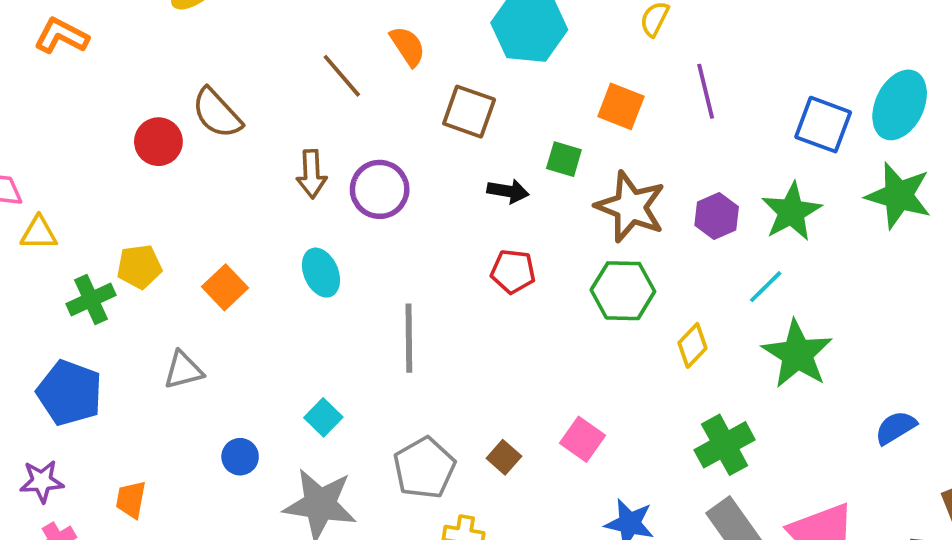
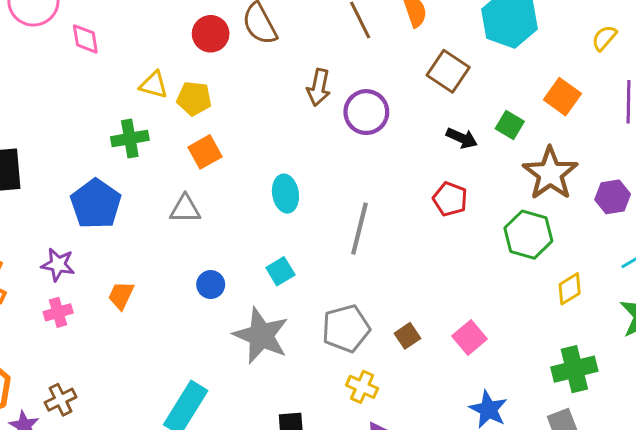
yellow triangle: (39, 233) -> (154, 85), moved
yellow pentagon: (139, 267) -> (194, 98), moved
cyan ellipse: (321, 273) -> (285, 194), moved
orange square: (225, 287) -> (205, 152), moved

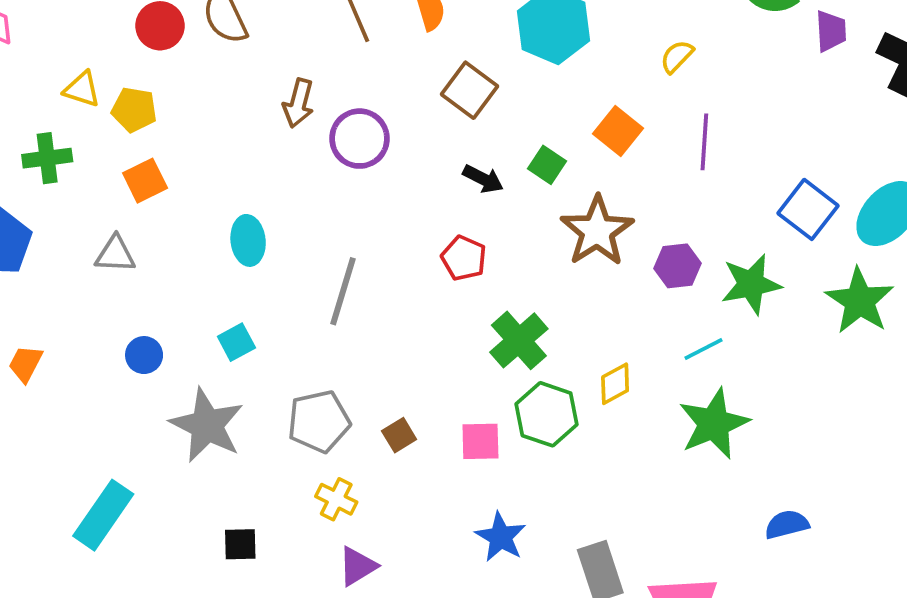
green hexagon: (528, 235) -> (547, 414), moved
pink square: (470, 338) -> (480, 441), turned 36
green cross: (574, 369) -> (519, 340), moved, turned -30

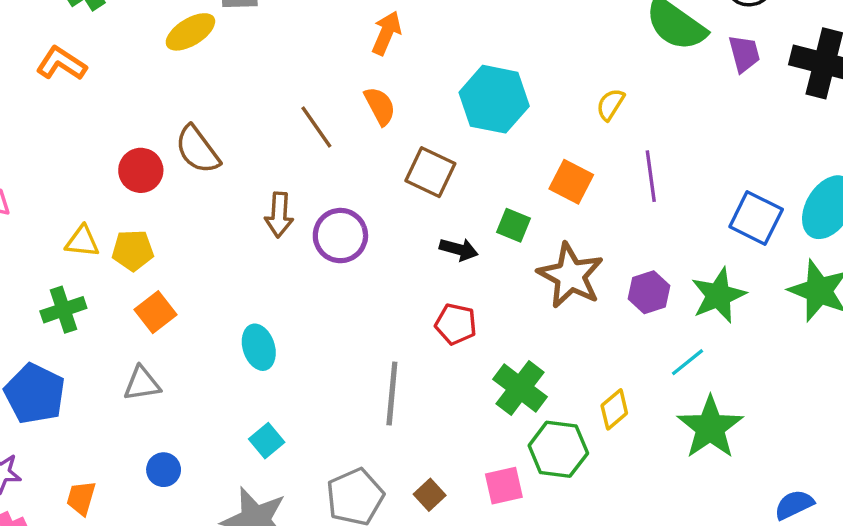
gray line: (343, 291) -> (392, 394), moved
blue circle: (144, 355) -> (164, 470), moved

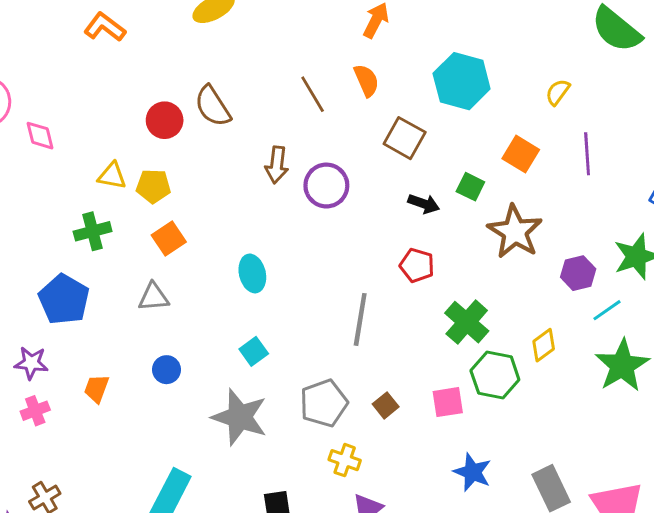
purple hexagon: (649, 292) -> (578, 273), moved

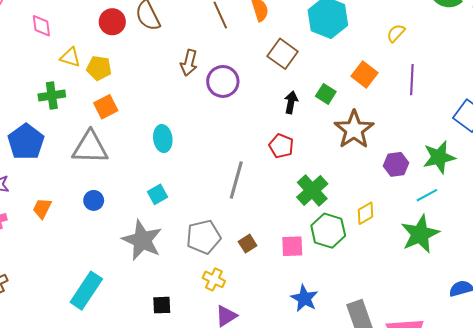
pink diamond: (40, 136) -> (41, 26), moved
black arrow: (424, 204) -> (291, 102), turned -105
gray triangle: (153, 297) -> (90, 147), size x1.6
cyan line: (607, 310) -> (427, 195), moved

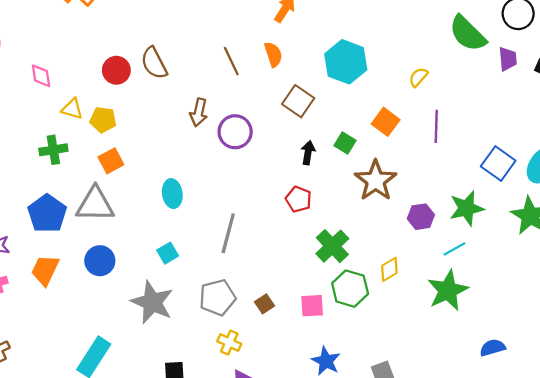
blue pentagon: (26, 142) -> (47, 214), moved
gray line: (236, 180) -> (228, 233), moved
blue circle: (94, 200) -> (100, 261), size x1.4
orange trapezoid: (42, 208) -> (45, 270), size x1.4

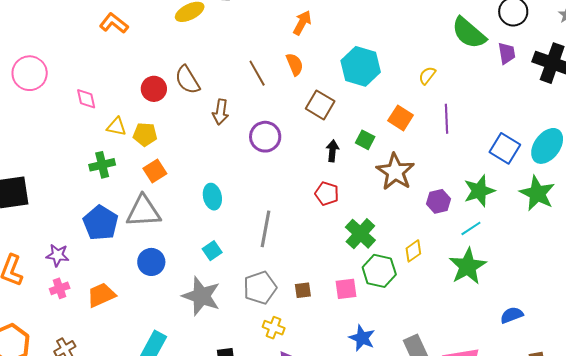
brown arrow: (199, 112) -> (221, 112), moved
orange trapezoid: (45, 270) -> (101, 295), moved, turned 44
brown square: (264, 304) -> (303, 290), turned 30

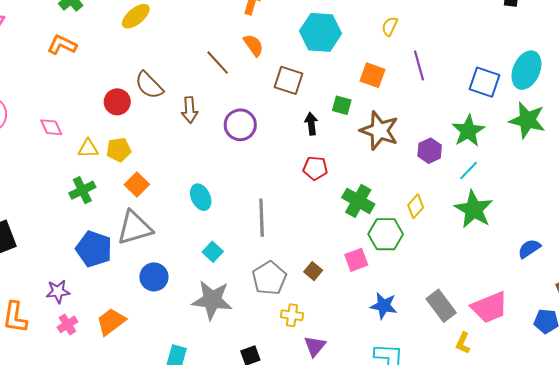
brown square: (303, 290) -> (313, 271), turned -30

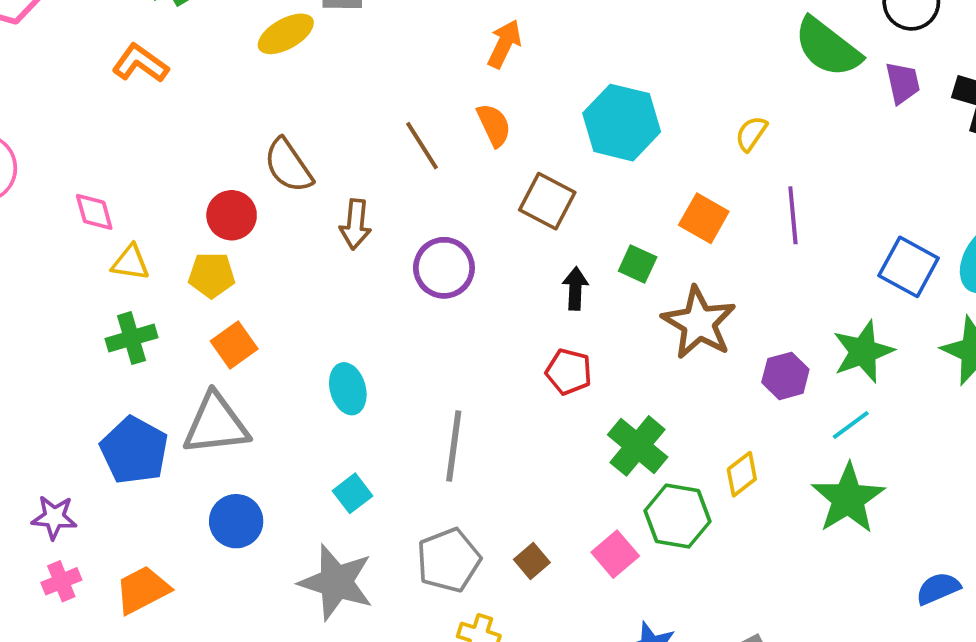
red circle: (117, 102) -> (232, 215), moved
yellow triangle: (88, 148) -> (130, 263), moved
pink square: (356, 260) -> (615, 554), turned -30

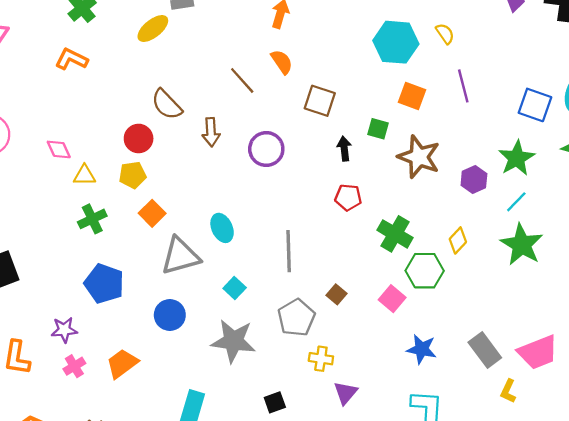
cyan hexagon: (622, 123) -> (396, 42), moved
yellow semicircle: (751, 134) -> (445, 34), moved, turned 120
gray triangle: (216, 424) -> (180, 256), moved
brown square: (532, 561) -> (336, 294), moved

